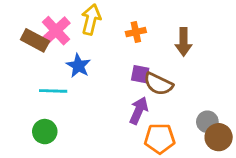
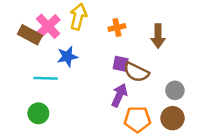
blue star: (78, 66) -> (67, 57), turned 30
gray circle: (207, 122) -> (175, 90), moved
brown circle: (219, 137) -> (173, 118), moved

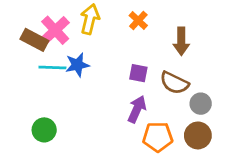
orange cross: (117, 27) -> (138, 21), moved, turned -35
brown semicircle: (136, 72) -> (174, 83), moved
cyan line: (46, 78) -> (52, 68), moved

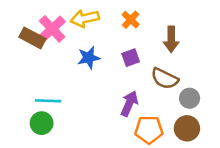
yellow arrow: (90, 19) -> (85, 18), turned -116
blue star: (77, 65) -> (89, 58), moved
cyan line: (52, 68) -> (48, 101), moved
purple square: (138, 73) -> (131, 58), moved, turned -30

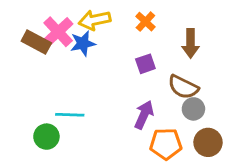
blue star: (89, 58) -> (83, 43), moved
gray circle: (190, 98) -> (193, 109), moved
cyan line: (48, 101) -> (70, 115), moved

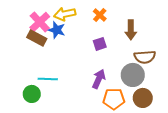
brown rectangle: (36, 42) -> (37, 38), moved
blue star: (83, 43) -> (57, 30), turned 30
brown semicircle: (183, 87) -> (145, 57), moved, turned -30
gray circle: (193, 109) -> (133, 75), size x1.5

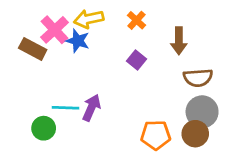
brown rectangle: (37, 38) -> (33, 49), moved
purple square: (100, 44) -> (137, 60), turned -32
gray circle: (133, 75) -> (202, 112), moved
purple arrow: (99, 79) -> (91, 108), moved

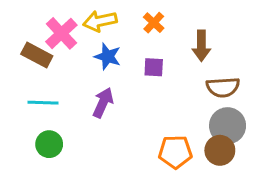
blue star: (78, 41) -> (108, 56), moved
purple square: (137, 60) -> (154, 67), turned -36
cyan line: (65, 108) -> (43, 103), moved
purple arrow: (91, 108) -> (103, 103), moved

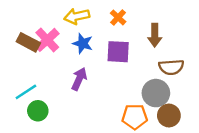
pink cross: (61, 33) -> (47, 40), moved
purple square: (154, 67) -> (118, 52), size x1.5
cyan line: (43, 103) -> (26, 92), moved, turned -35
gray circle: (228, 126) -> (156, 93), moved

